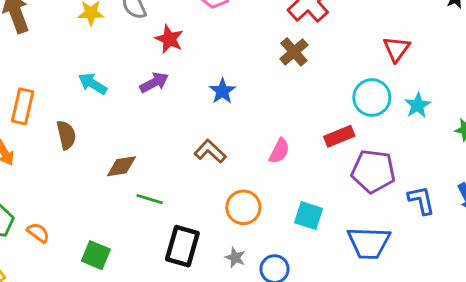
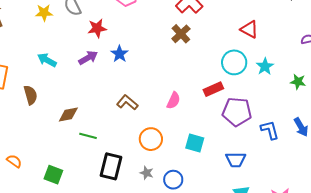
red star: (169, 39) -> (97, 28), turned -30
red triangle: (396, 49) -> (249, 29), turned -36
blue star: (222, 91) -> (119, 54), moved
blue trapezoid: (369, 243) -> (236, 160), size x0.7

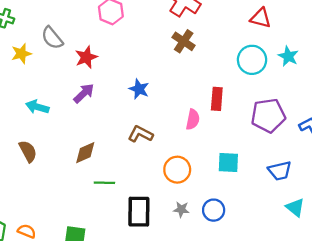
blue star: (119, 54) -> (139, 89), moved
red rectangle: (213, 89) -> (217, 99), moved, turned -48
brown diamond: (68, 115) -> (85, 153), moved

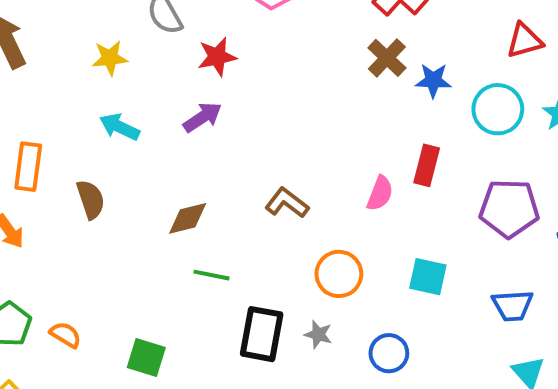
red triangle: (261, 18) -> (525, 41), turned -40
yellow star: (21, 54) -> (110, 58), moved
blue star: (139, 89) -> (433, 80), moved, turned -30
gray star: (181, 209) -> (318, 334), moved

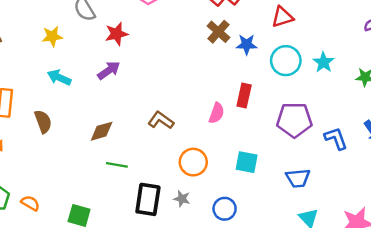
red triangle: (525, 41) -> (282, 17), moved

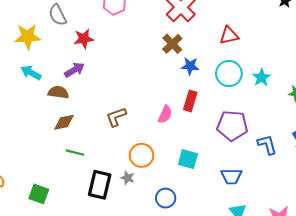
yellow star: (52, 36) -> (28, 37), size x1.4
blue star: (247, 44) -> (190, 66), moved
brown L-shape: (161, 120) -> (116, 117), turned -60
brown semicircle: (43, 122) -> (58, 92), moved, turned -66
gray star: (182, 199) -> (128, 178), moved

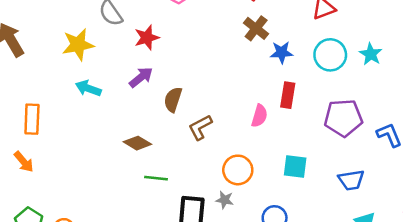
brown semicircle: (58, 92) -> (173, 99), moved, turned -72
brown diamond: (64, 122) -> (137, 143), turned 50

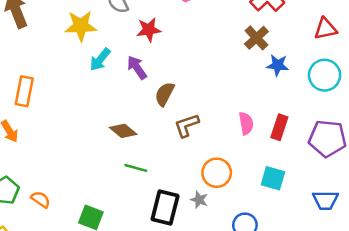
purple arrow: (141, 77) -> (137, 67), turned -95
cyan arrow: (88, 88) -> (100, 60), moved, turned -80
red rectangle: (288, 95) -> (279, 127), moved
pink semicircle: (259, 116) -> (246, 123), turned -35

